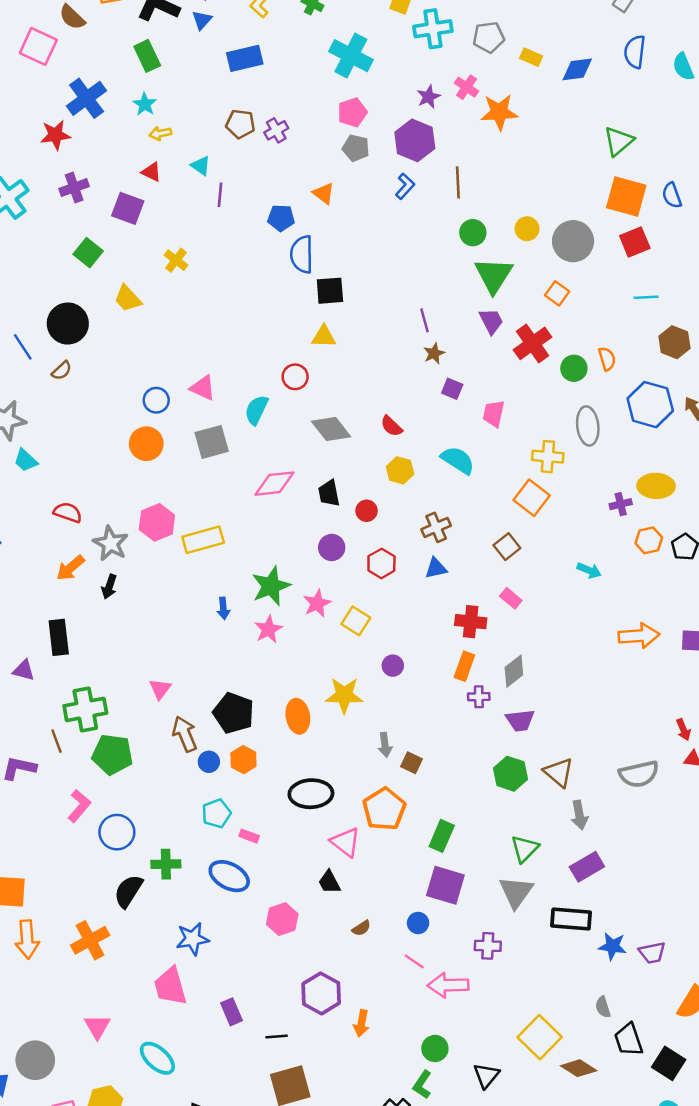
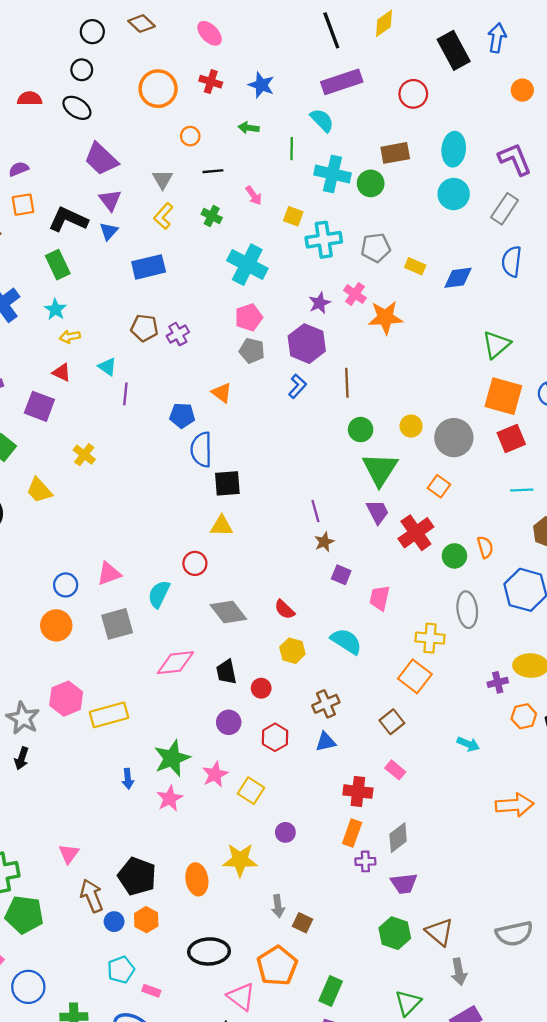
pink triangle: (203, 388) -> (109, 574), turned -45

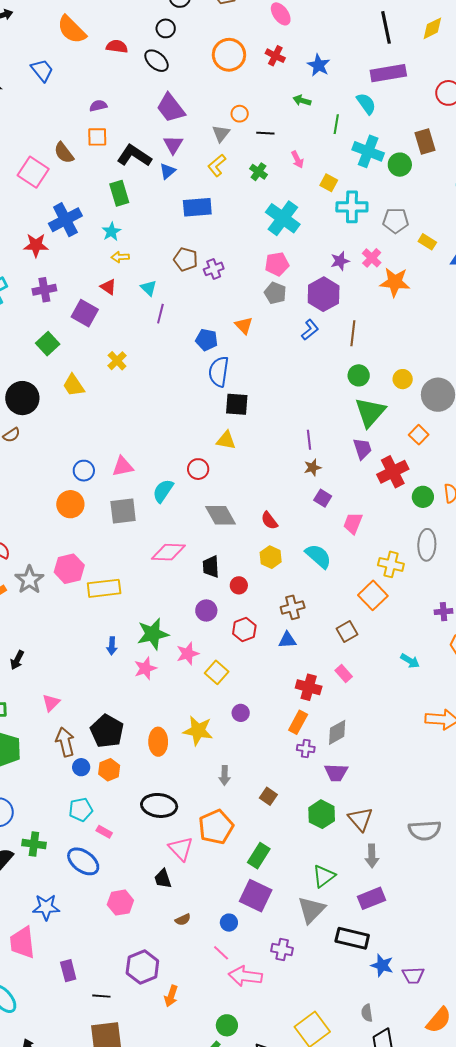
orange circle: (190, 136) -> (240, 114), moved
brown rectangle: (395, 153) -> (425, 141), turned 75
black arrow: (22, 758) -> (17, 660), moved
brown square: (303, 923) -> (268, 796), moved

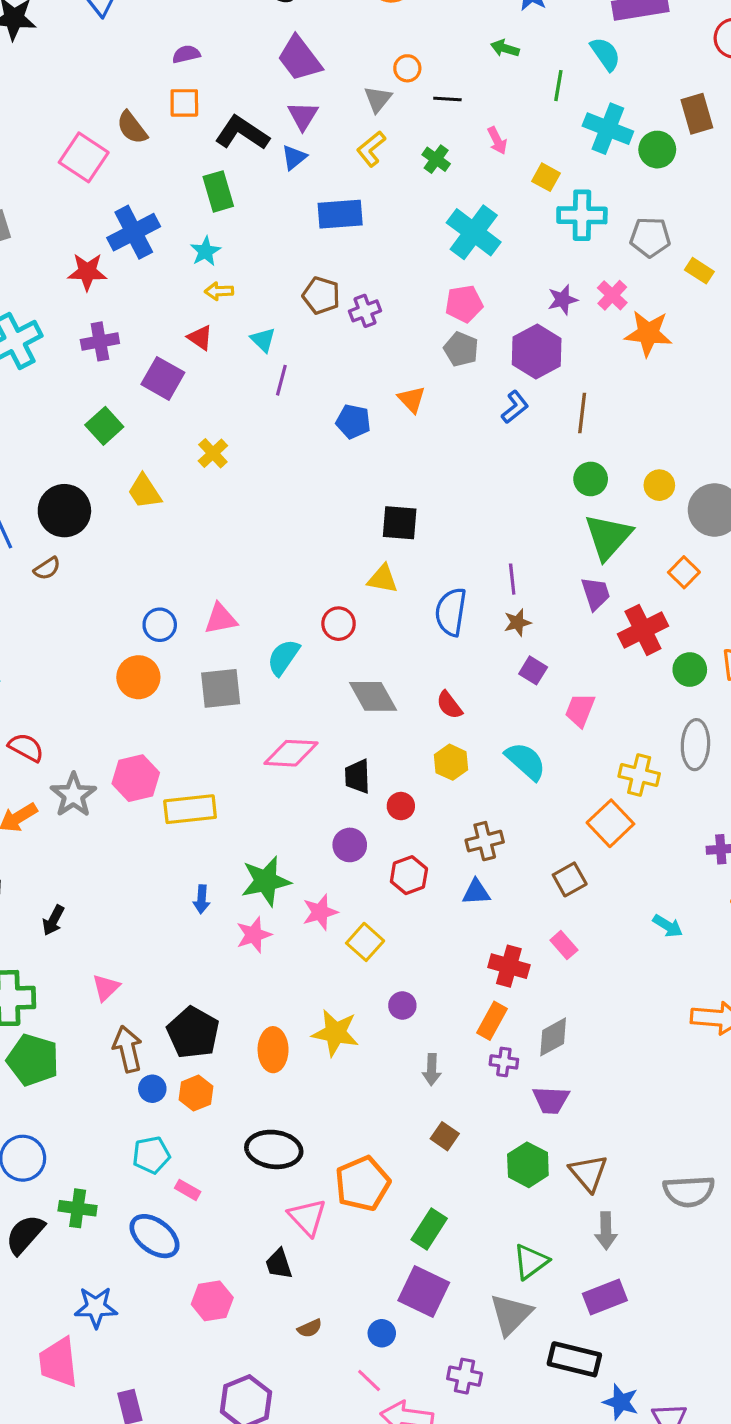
blue semicircle: (219, 372) -> (451, 612), moved
gray arrow: (225, 775) -> (432, 1070), moved

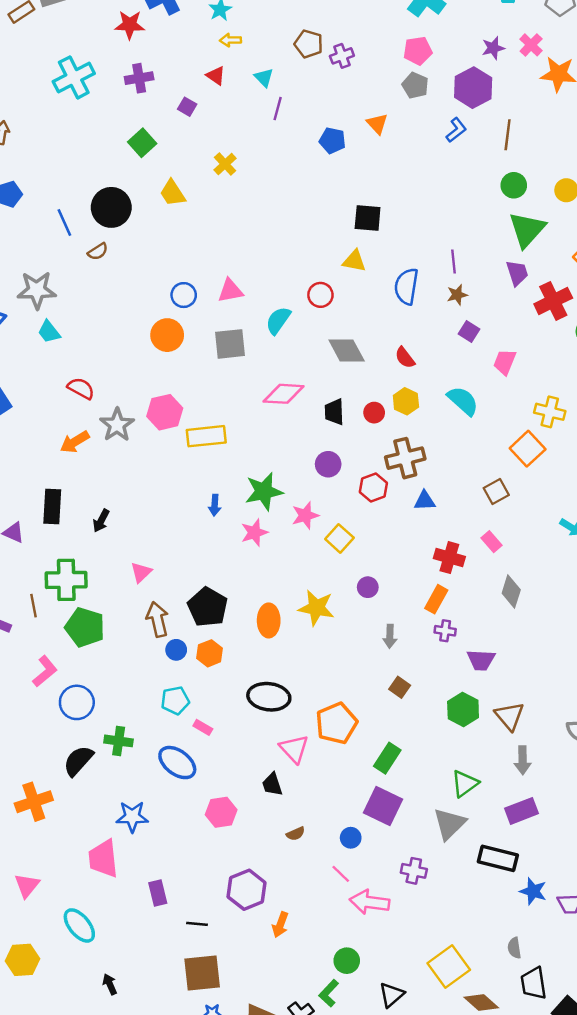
purple square: (163, 378) -> (187, 107), size x0.6
red circle: (401, 806) -> (374, 413), moved
brown cross: (485, 841) -> (405, 458), moved, size x1.4
gray diamond: (553, 1037) -> (511, 592), moved, turned -44

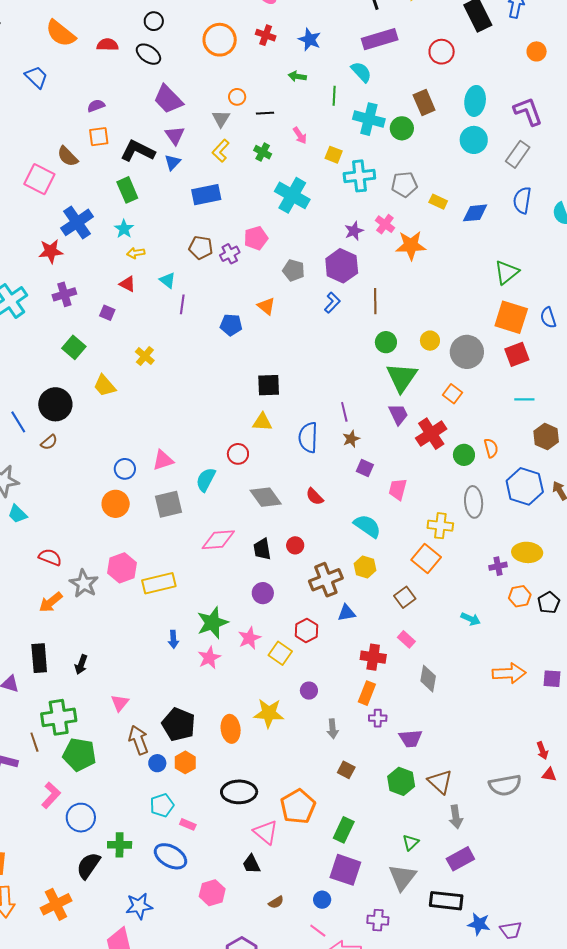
pink pentagon: (418, 51) -> (256, 238), moved
yellow hexagon: (406, 401) -> (365, 567), moved
red hexagon: (373, 487) -> (306, 630), moved
green triangle: (465, 784) -> (411, 842), size x0.7

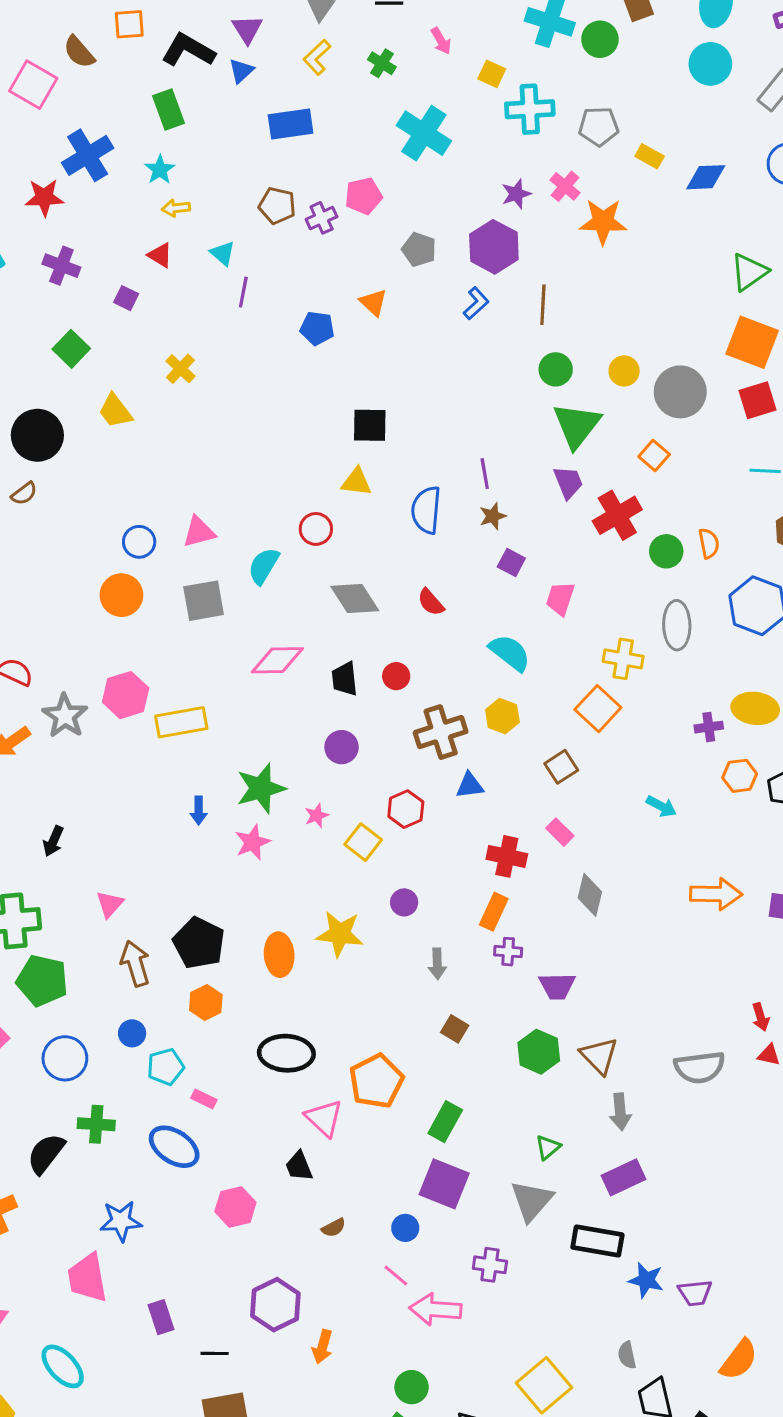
purple cross: (64, 294) -> (61, 266), turned 35
pink star: (249, 638) -> (317, 815), size x0.7
blue circle: (157, 763) -> (132, 1033), moved
blue circle: (81, 818) -> (65, 1058), moved

